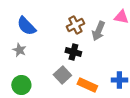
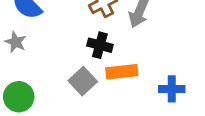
orange rectangle: (87, 85) -> (122, 72), moved, turned -30

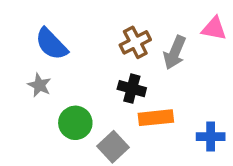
gray square: (83, 81) -> (113, 147), moved
green circle: (19, 97) -> (75, 123), moved

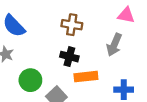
brown cross: (135, 42) -> (72, 25), turned 36
gray arrow: (175, 53) -> (114, 45), moved

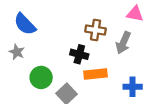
brown cross: (72, 25) -> (96, 30), moved

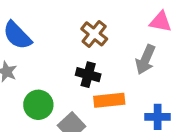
brown cross: (96, 30) -> (94, 34), moved, turned 30

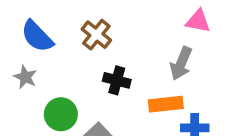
brown cross: (94, 34) -> (96, 35), moved
orange rectangle: (109, 100) -> (166, 104), moved

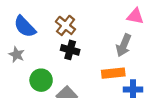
black cross: (117, 80) -> (70, 50), moved

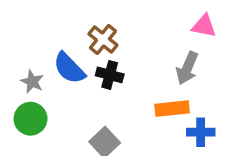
blue semicircle: (25, 27) -> (69, 68), moved
green circle: (41, 80) -> (30, 119), moved

